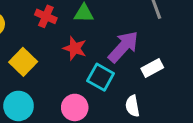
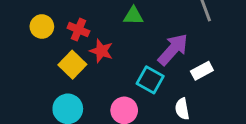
red cross: (46, 16) -> (78, 30), moved
red star: (75, 48) -> (101, 51), moved

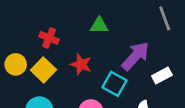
yellow circle: (42, 27) -> (16, 64), moved
red star: (101, 51) -> (81, 64), moved

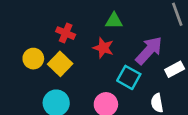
red star: (81, 64) -> (103, 48), moved

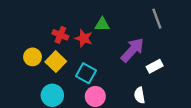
red star: (103, 48) -> (84, 38), moved
cyan square: (129, 77) -> (86, 73), moved

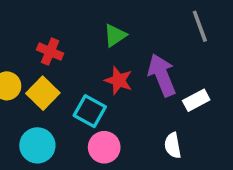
green triangle: (102, 24) -> (115, 35), turned -35
red star: (84, 38) -> (119, 80), moved
purple arrow: (132, 50) -> (162, 75), turned -64

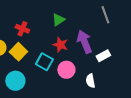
pink circle: (104, 147) -> (66, 70), moved

